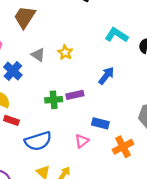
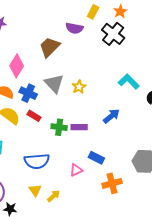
gray triangle: (38, 55) -> (54, 84), size x1.5
blue cross: (13, 71) -> (28, 93), turned -30
red rectangle: (11, 120) -> (34, 116), moved

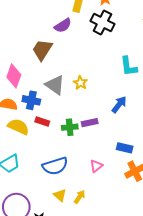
purple semicircle: (74, 28) -> (63, 26), turned -30
cyan L-shape: (129, 82) -> (129, 66), turned -130
blue rectangle: (96, 158) -> (125, 148), moved

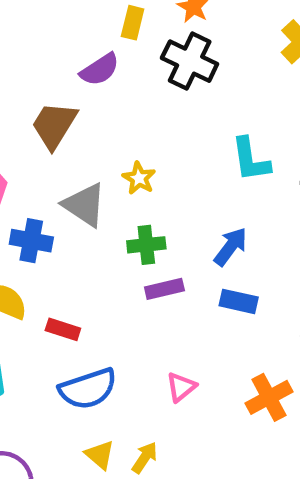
yellow star: (80, 83) -> (139, 178), moved
red rectangle: (42, 122) -> (63, 329), moved
green cross: (70, 127) -> (146, 245), moved
blue rectangle: (125, 148) -> (239, 301), moved

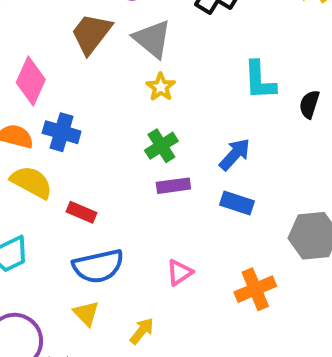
gray triangle: (84, 205) -> (152, 39), moved
green cross: (146, 245) -> (161, 146), turned -32
yellow triangle: (100, 455) -> (86, 313), moved

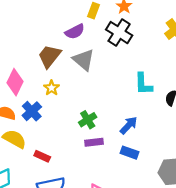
yellow star: (161, 87) -> (52, 88), moved
blue cross: (62, 132) -> (32, 111), turned 30

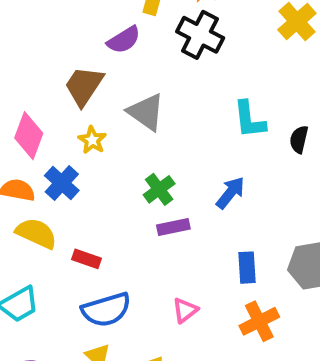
gray triangle: (84, 60) -> (146, 112), moved
blue rectangle: (129, 153) -> (247, 268), moved, turned 72

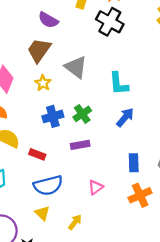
purple semicircle: (124, 40) -> (48, 20), moved, turned 60
cyan L-shape: (249, 120) -> (119, 84), moved
blue cross: (62, 183) -> (53, 116), moved, turned 30
purple rectangle: (173, 227) -> (80, 145), moved

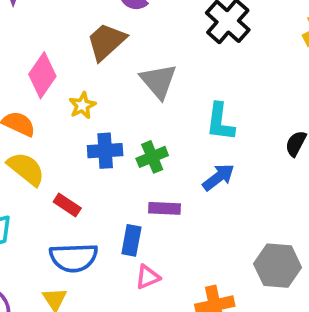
yellow star: (43, 83) -> (82, 105), moved
purple rectangle: (80, 145) -> (164, 208), moved
blue rectangle: (134, 163) -> (131, 240), moved

